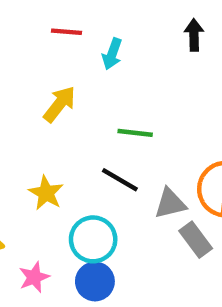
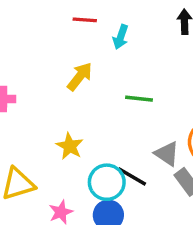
black line: (120, 180) -> (132, 177), moved
gray triangle: (170, 203) -> (167, 154), turned 48

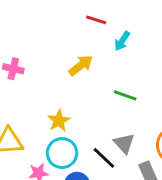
gray triangle: (167, 154) -> (124, 143), moved
cyan circle: (107, 182) -> (62, 153), moved

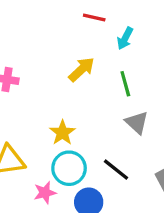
green line: (125, 95) -> (125, 84), moved, turned 60
gray triangle: (124, 143) -> (137, 123), moved

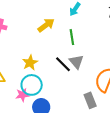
black line: (116, 170) -> (63, 64), moved
pink star: (45, 193) -> (22, 95), moved

